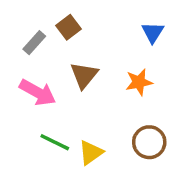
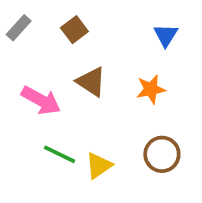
gray rectangle: (34, 43) -> (19, 28), moved
brown triangle: (84, 75) -> (91, 82), turned -36

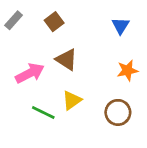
orange star: (151, 89) -> (127, 70), moved
pink arrow: (41, 100) -> (30, 73), turned -56
yellow triangle: (99, 165) -> (72, 100), moved

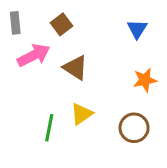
gray rectangle: (14, 20) -> (15, 23), turned -48
pink arrow: (30, 73) -> (34, 55), moved
green line: (43, 112) -> (49, 128), turned 75

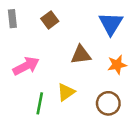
blue triangle: (137, 29) -> (111, 24), size x1.5
pink arrow: (34, 55) -> (26, 66), moved
brown triangle: (75, 68) -> (81, 55), moved, turned -40

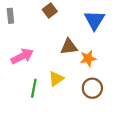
brown square: (50, 20) -> (50, 11), moved
orange star: (117, 65) -> (88, 58), moved

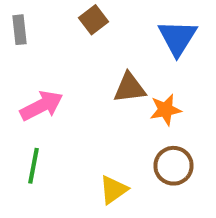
yellow triangle: (56, 79) -> (114, 190), moved
green line: (34, 88) -> (34, 166), moved

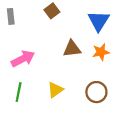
orange star: (166, 110) -> (101, 52), moved
yellow triangle: (114, 190) -> (55, 90), moved

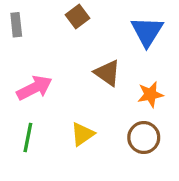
brown triangle: (72, 49) -> (107, 73), turned 42
orange star: (101, 52) -> (150, 94), moved

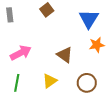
brown triangle: (107, 73) -> (65, 55), moved
orange star: (150, 94) -> (97, 45), moved

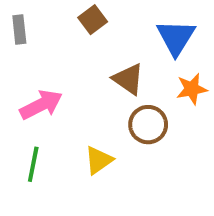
brown triangle: (65, 55) -> (128, 79), moved
brown circle: (87, 83) -> (148, 125), moved

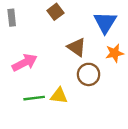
yellow triangle: (99, 160) -> (59, 96), turned 42
green line: (33, 164) -> (34, 98), moved, turned 72

